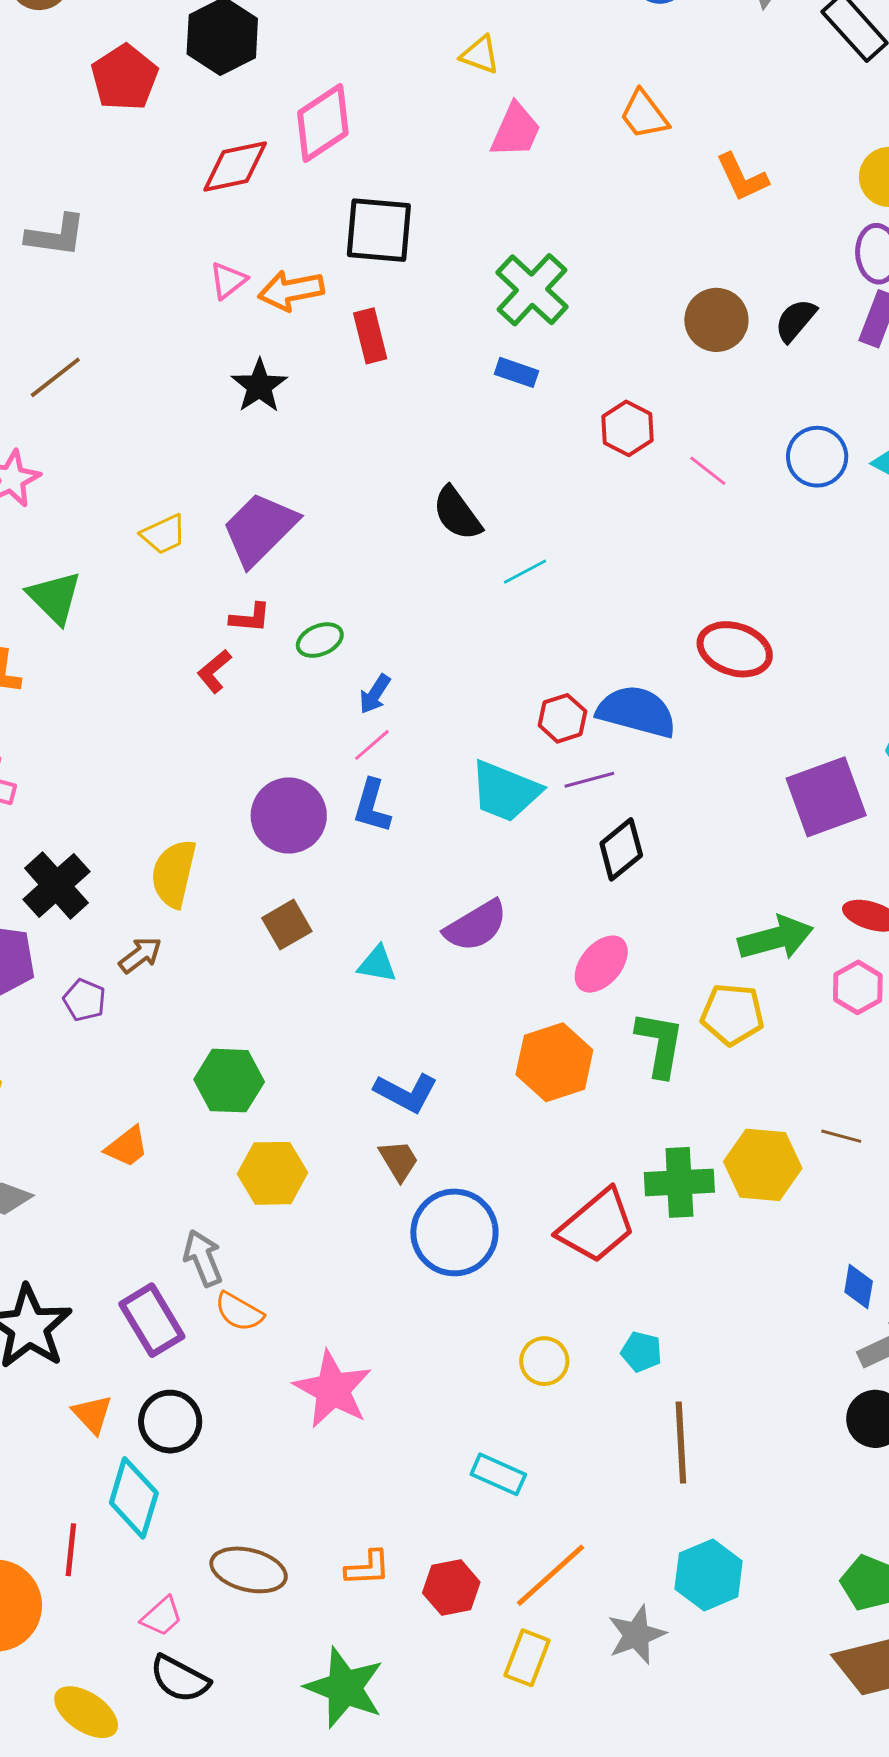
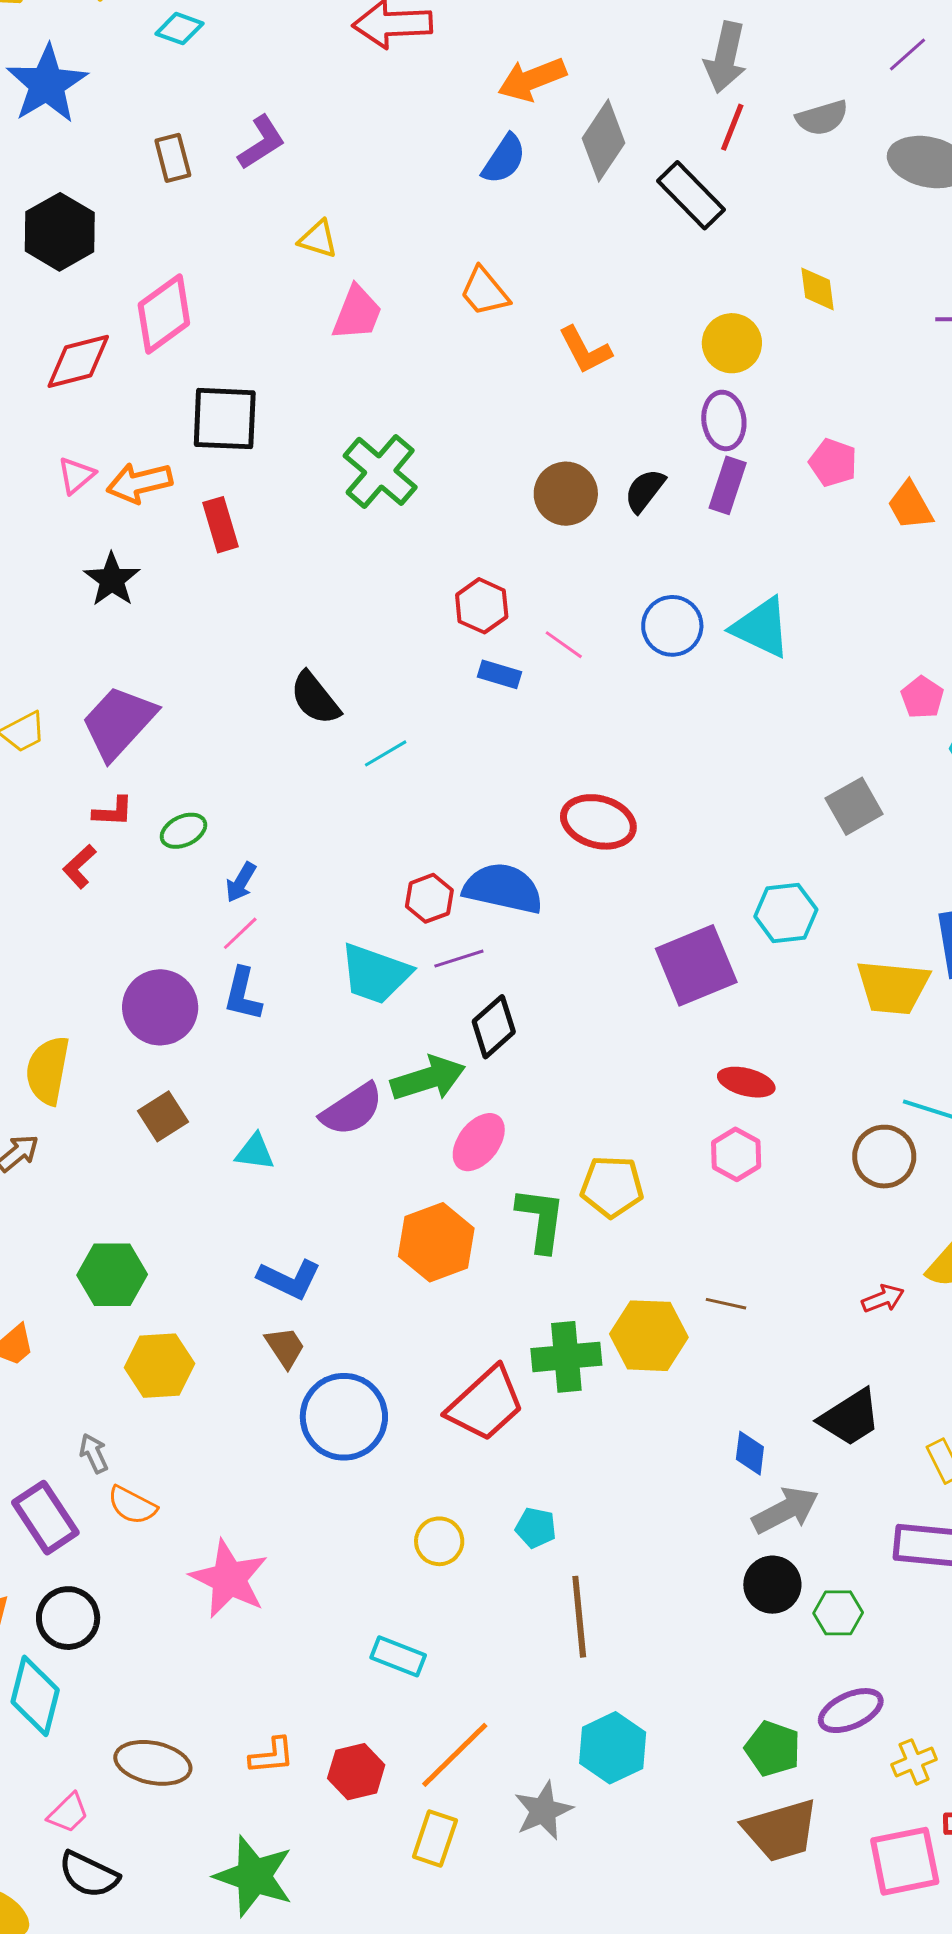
blue rectangle: (517, 372) -> (499, 674), moved
green arrow: (776, 938) -> (428, 1078), moved
gray arrow: (203, 1258) -> (94, 1453), size x0.7

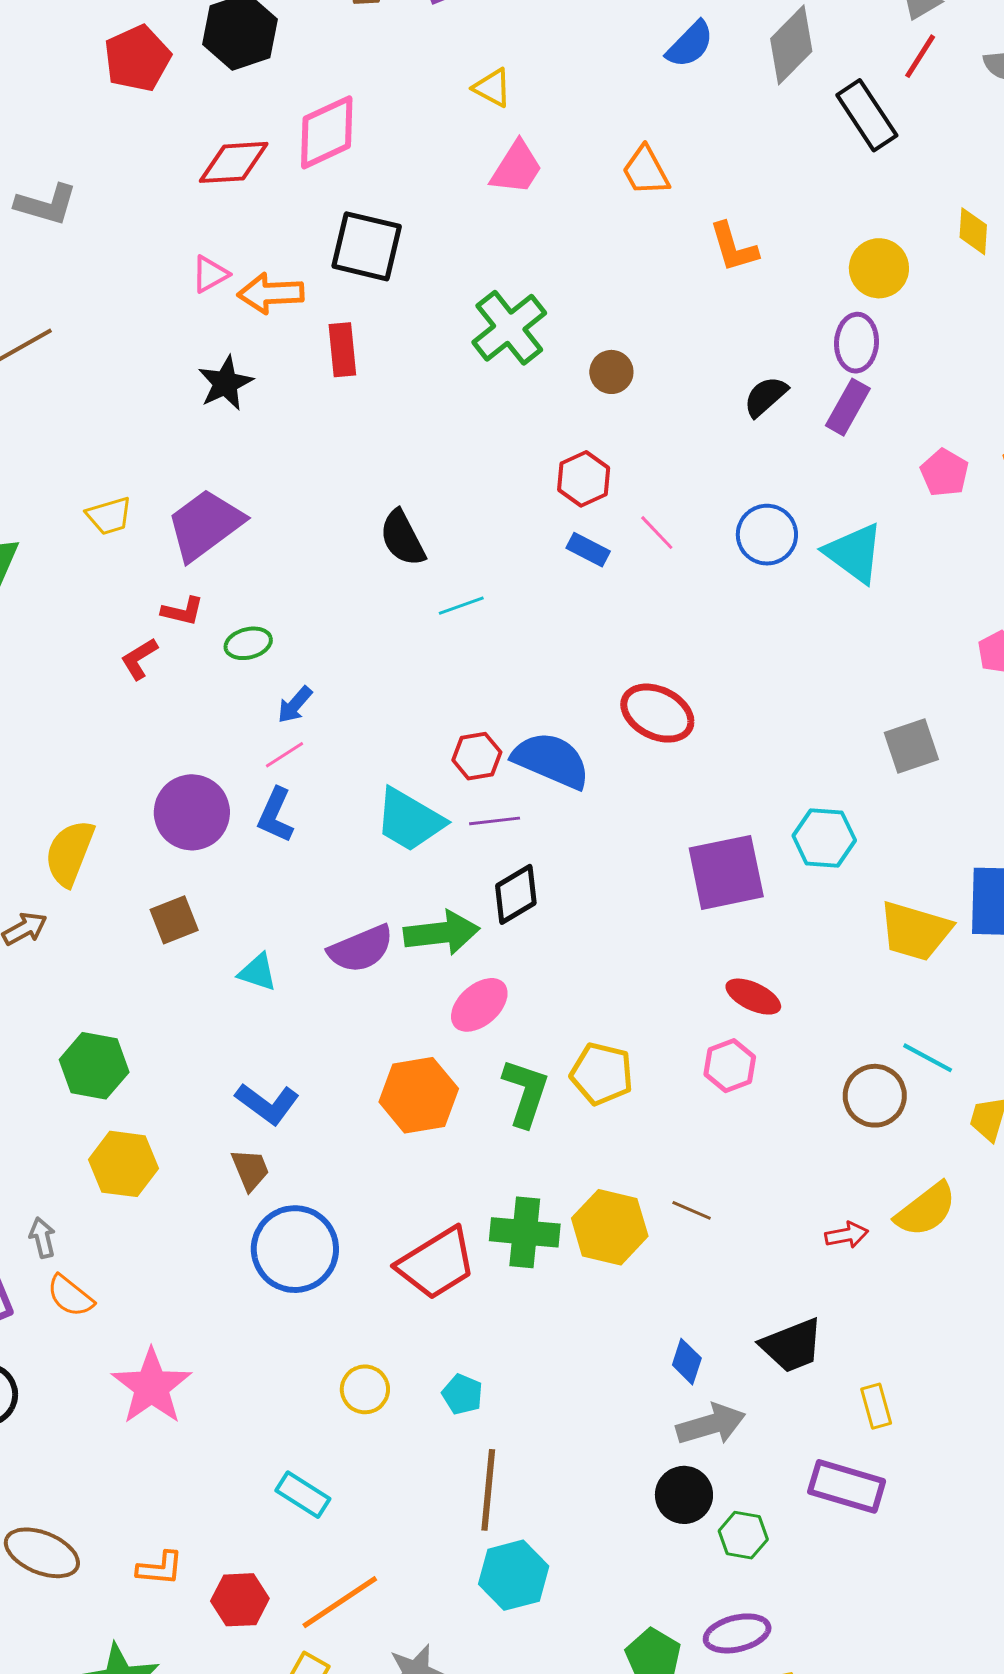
pink pentagon: (833, 463) -> (944, 473), moved
brown circle: (566, 494) -> (611, 372), moved, size x0.7
cyan hexagon: (613, 1748) -> (514, 1575), moved

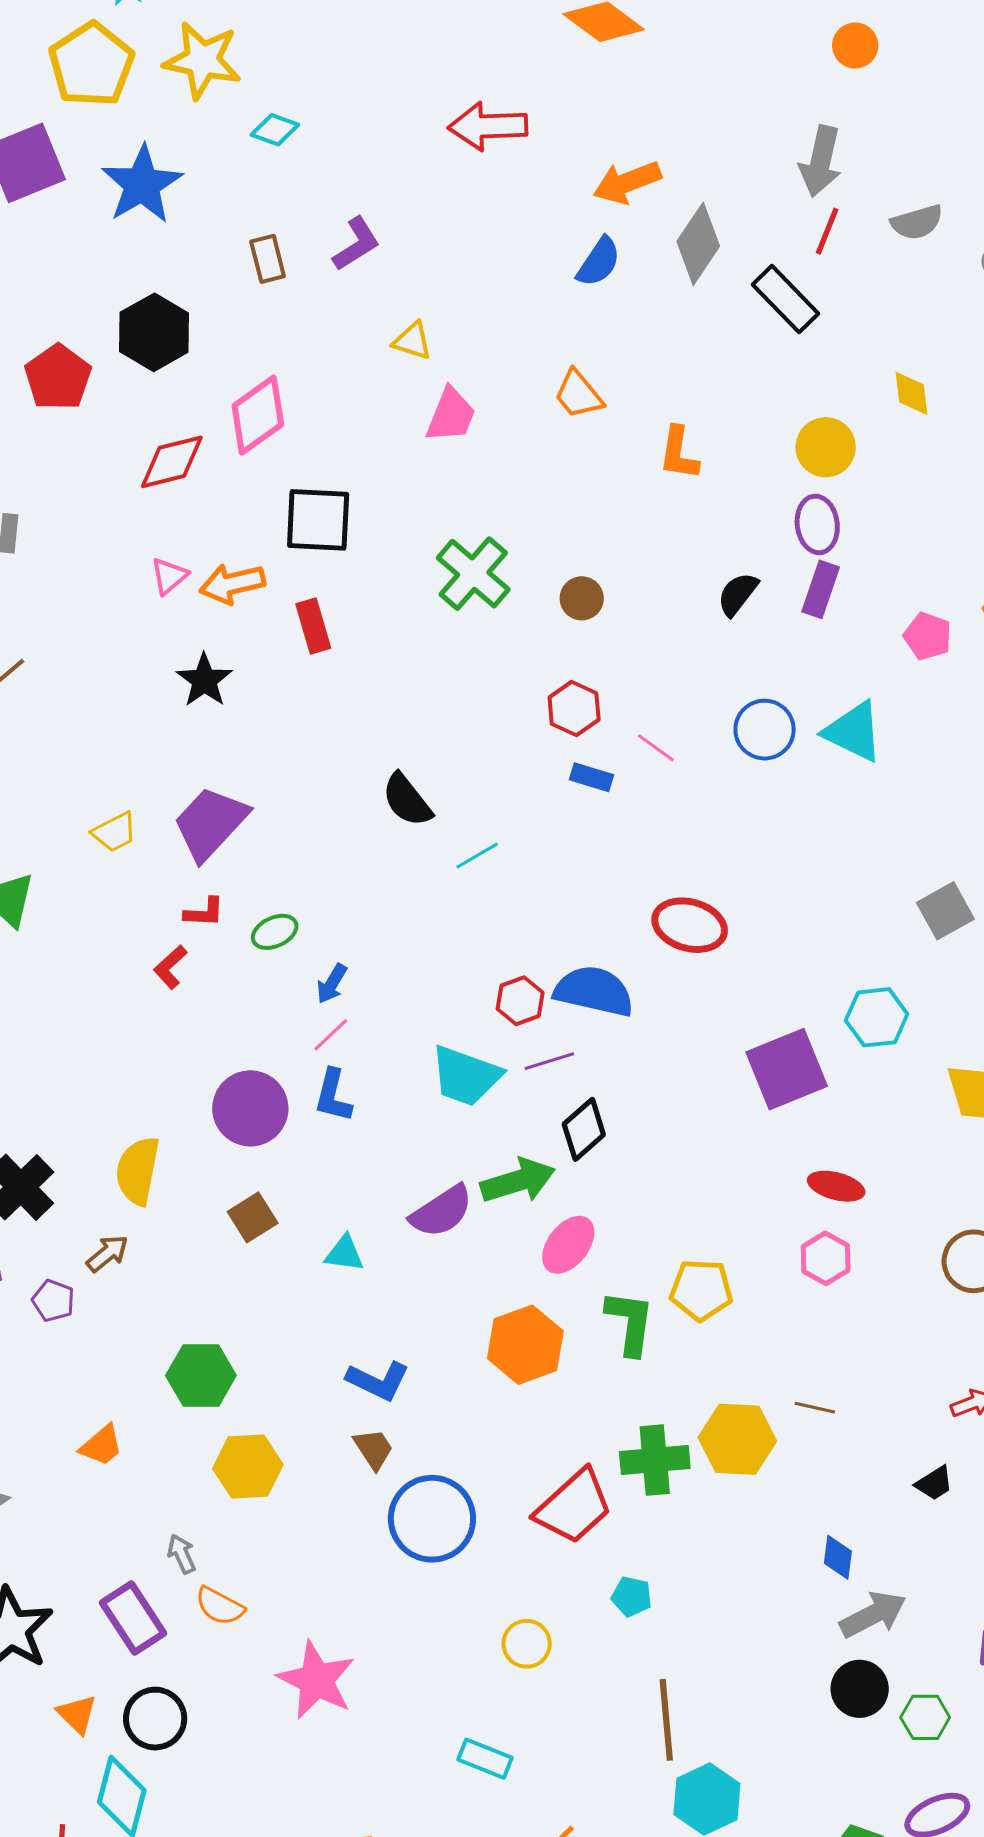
orange L-shape: (733, 247) -> (679, 453), turned 36
black trapezoid: (792, 1346) -> (934, 1483), moved, size x0.6
cyan pentagon: (462, 1394) -> (632, 1597), moved

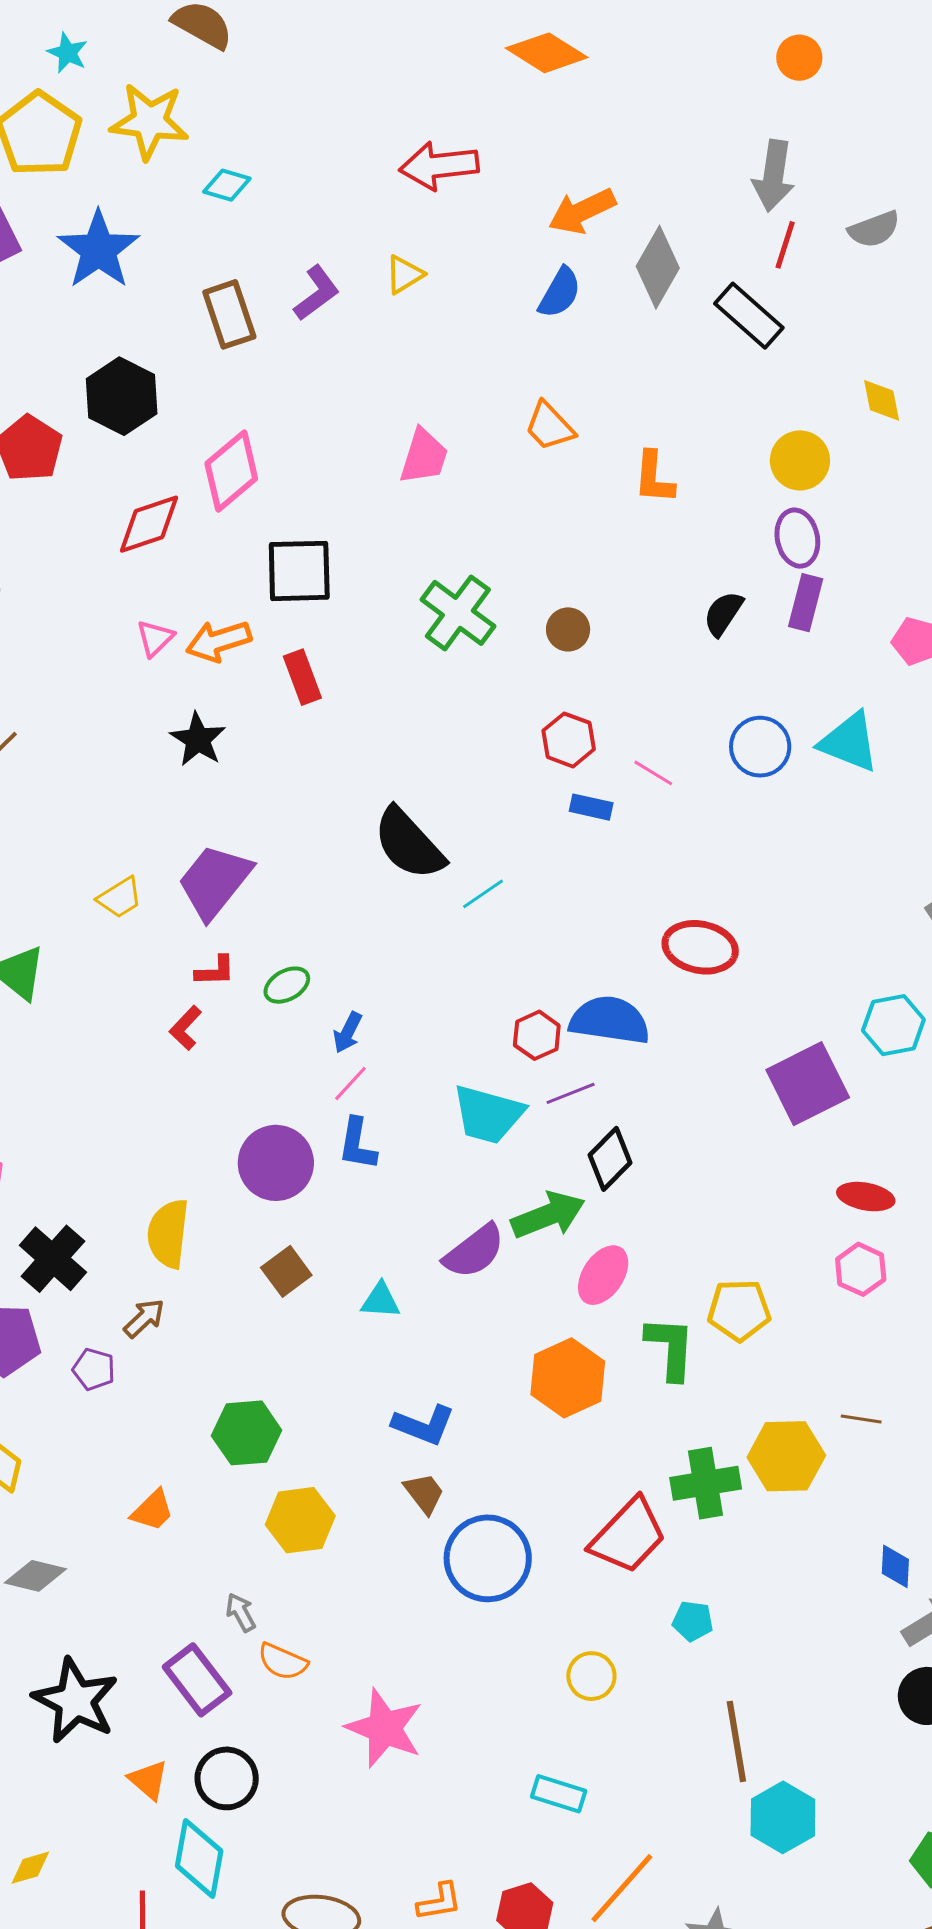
brown rectangle: (268, 259) -> (229, 314), size x1.4
yellow triangle: (412, 341) -> (404, 275), moved, turned -45
black semicircle: (407, 800) -> (409, 844), size x1.4

